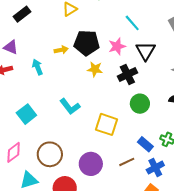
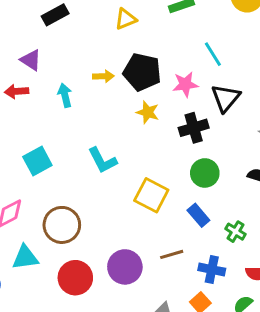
blue rectangle: (145, 144) -> (198, 215), moved
purple circle: (91, 164) -> (125, 267), moved
blue cross: (155, 168) -> (212, 269), turned 30

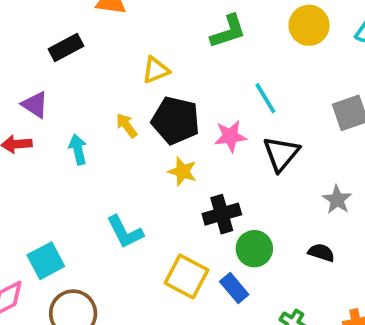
yellow triangle: (126, 19) -> (156, 70), moved
yellow arrow: (103, 76) -> (127, 126), turned -126
black cross: (194, 128) -> (222, 214), moved
cyan square: (37, 161) -> (46, 261), moved
blue rectangle: (198, 215) -> (234, 288), moved

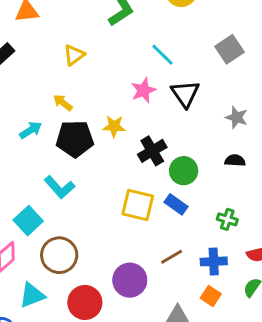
black pentagon: (176, 120) -> (75, 139), moved
cyan arrow: (78, 149) -> (31, 130), turned 85
cyan L-shape: (125, 232) -> (59, 187), moved

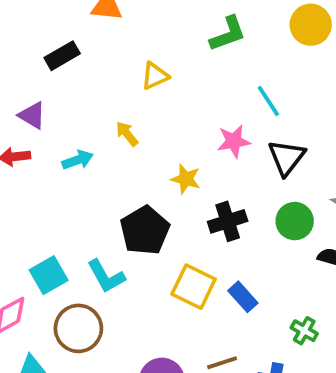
black pentagon: (75, 139) -> (145, 230), moved, turned 30
green circle: (184, 171) -> (295, 221), moved
cyan L-shape: (59, 187) -> (106, 276), moved

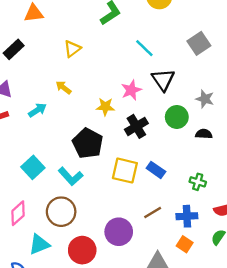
pink star: (234, 141) -> (131, 90), moved
cyan square: (49, 275) -> (33, 167), moved

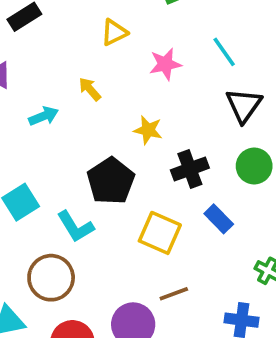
pink star: (131, 90) -> (165, 64), moved
blue rectangle: (156, 170) -> (219, 219), moved
brown line: (153, 213) -> (174, 294), moved

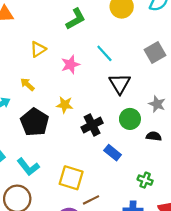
black pentagon: (111, 181) -> (35, 122), moved
yellow square: (160, 233) -> (71, 178), moved

